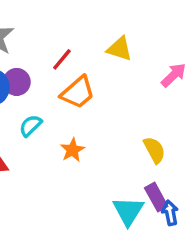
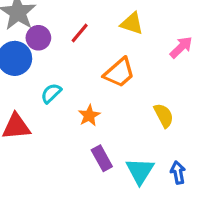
purple circle: (17, 82) -> (38, 38), moved
orange trapezoid: (78, 92) -> (119, 73), moved
purple rectangle: (156, 197) -> (102, 158), moved

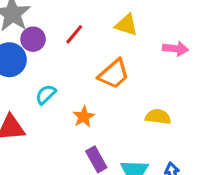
pink arrow: (181, 47) -> (175, 49), turned 50
yellow semicircle: (164, 115) -> (158, 117), turned -55

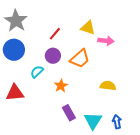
purple circle: (33, 39) -> (53, 56), moved
pink arrow: (175, 49) -> (106, 41), moved

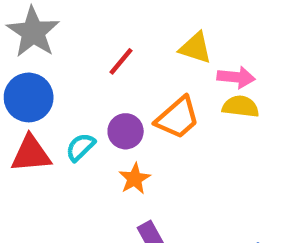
purple circle: (53, 56) -> (126, 131), moved
yellow semicircle: (108, 86) -> (241, 107), moved
red triangle: (15, 93) -> (31, 154), moved

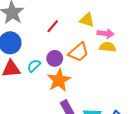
orange star: (135, 179) -> (59, 80), size x1.6

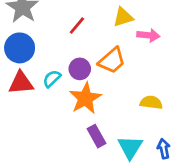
yellow triangle: (87, 20) -> (123, 17), turned -35
yellow semicircle: (108, 47) -> (151, 102), moved

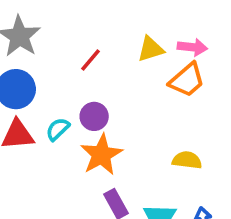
pink arrow: (148, 35) -> (192, 47), moved
orange trapezoid: (112, 60) -> (187, 80), moved

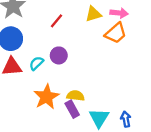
orange star: (101, 155) -> (46, 97), moved
yellow semicircle: (187, 160) -> (76, 96), moved

